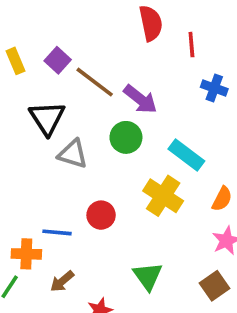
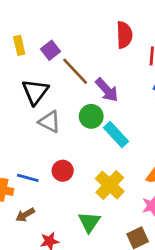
cyan rectangle: (186, 155) -> (116, 135), moved
yellow cross: (163, 196) -> (110, 185), moved

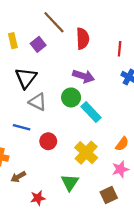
red semicircle: (124, 35) -> (83, 39), moved
brown line: (75, 71) -> (54, 22), moved
purple arrow: (107, 90) -> (83, 76), turned -30
blue line: (28, 178) -> (22, 127), moved

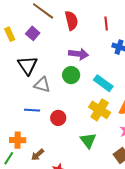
cyan rectangle: (91, 112) -> (103, 83), moved
yellow cross: (86, 153) -> (100, 110), moved
green triangle: (70, 182) -> (88, 140), moved

